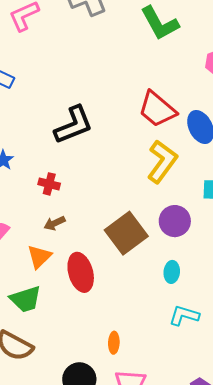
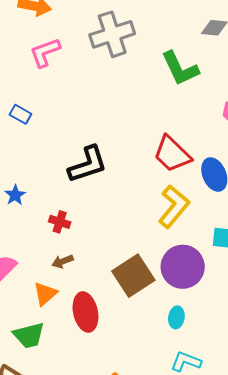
purple circle: (175, 221) -> (183, 267), size x1.4

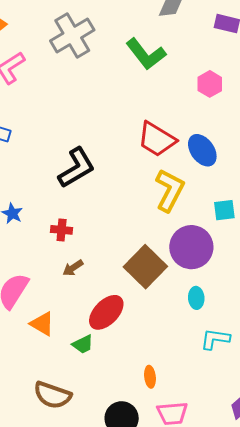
orange triangle: (45, 294) -> (42, 324), moved, turned -36
red ellipse: (85, 312) -> (106, 312), turned 69
green trapezoid: (29, 335) -> (83, 344), moved, size x0.7

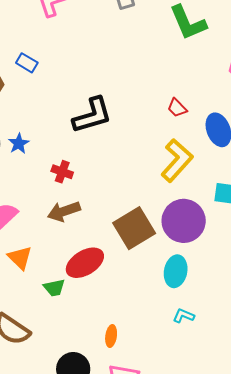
red trapezoid: (157, 139) -> (177, 108), size x0.5
brown arrow: (73, 268) -> (64, 211), size x1.5
cyan ellipse: (196, 298) -> (176, 271), size x1.4
cyan L-shape: (215, 339) -> (184, 316), size x0.7

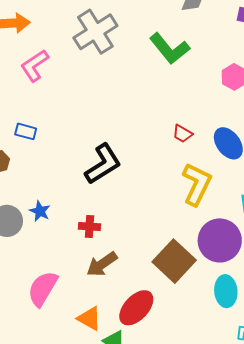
orange triangle: (20, 258) -> (89, 318), moved

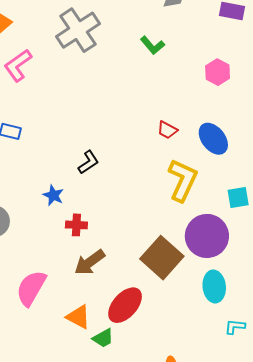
green L-shape: (170, 49) -> (152, 45), size x0.6
black L-shape: (103, 164) -> (88, 162), size x0.6
blue star: (40, 211) -> (53, 195), moved

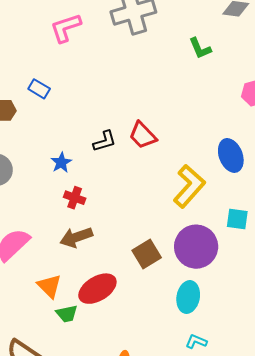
red trapezoid: (167, 130) -> (143, 135), moved, size x1.4
brown square: (162, 258) -> (147, 254), size x0.7

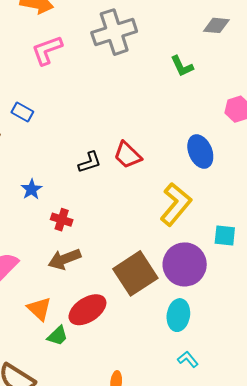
blue ellipse: (231, 155) -> (200, 151), moved
blue star: (61, 163) -> (32, 189), moved
brown square: (147, 254) -> (135, 273), size x1.5
green trapezoid: (67, 314) -> (58, 336), turned -30
cyan L-shape: (196, 342) -> (188, 359), turned 30

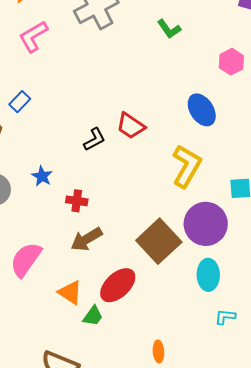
blue rectangle: (22, 112) -> (20, 102), turned -65
cyan L-shape: (188, 359) -> (225, 317), turned -35

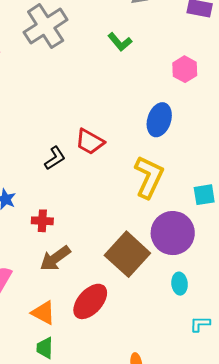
blue ellipse: (202, 110) -> (159, 120), turned 56
cyan ellipse: (208, 275) -> (180, 284), size x0.7
green trapezoid: (93, 316) -> (45, 348), moved, turned 150

